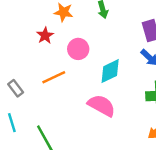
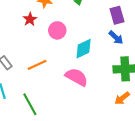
orange line: (54, 77) -> (37, 65), moved

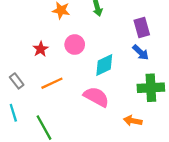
red star: (30, 19) -> (41, 49), moved
orange arrow: (122, 98) -> (133, 121), moved, turned 49

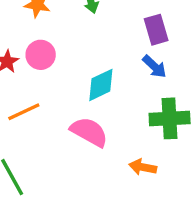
pink circle: (75, 45) -> (41, 55), moved

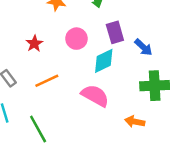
purple rectangle: (156, 30) -> (115, 32), moved
pink circle: (41, 55) -> (77, 39), moved

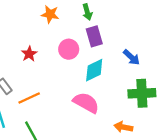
purple rectangle: (115, 32) -> (94, 36), moved
orange line: (47, 81) -> (29, 98), moved

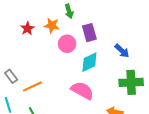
green arrow: (87, 12) -> (69, 11), moved
orange star: (50, 14) -> (52, 25), moved
red star: (29, 54) -> (27, 28), moved

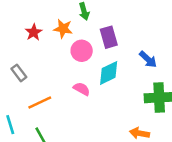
gray rectangle: (11, 76) -> (19, 73), moved
pink semicircle: (82, 91) -> (82, 89), moved, size x0.6

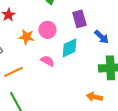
orange star: (63, 29) -> (26, 37), moved
purple rectangle: (109, 37) -> (79, 19), moved

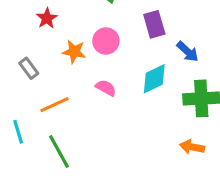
cyan diamond: (69, 48) -> (154, 79), moved
orange arrow: (94, 97) -> (192, 147), moved

